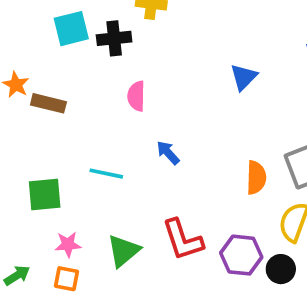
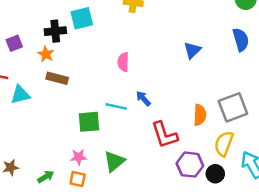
black cross: (114, 38) -> (55, 31), moved
brown rectangle: (48, 103) -> (57, 78), moved
cyan line: (106, 174) -> (116, 106), moved
green square: (45, 194) -> (89, 122), moved
red L-shape: (183, 240) -> (165, 135), moved

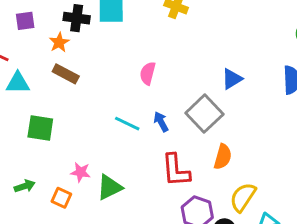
gray square: (233, 107) -> (204, 114), moved, turned -36
green square: (89, 122) -> (40, 128), moved
pink star: (79, 157) -> (80, 172), moved

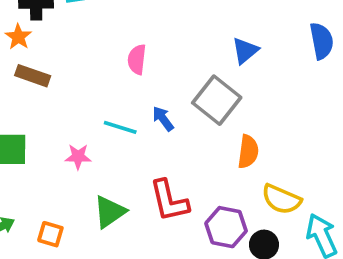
red L-shape: (176, 170) -> (169, 201), moved
pink star: (80, 172) -> (78, 157), moved
yellow semicircle: (243, 197) -> (281, 199), turned -92

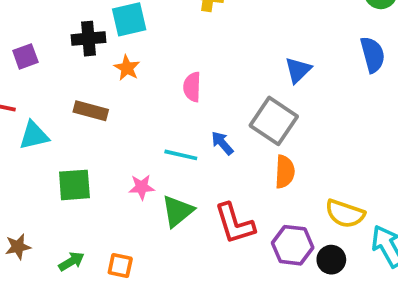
orange star: (18, 37) -> (127, 68), moved
orange semicircle: (248, 152) -> (285, 172), moved
green triangle: (110, 212) -> (178, 211), moved

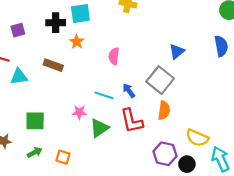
green square: (74, 185) -> (35, 121), moved
red L-shape: (235, 224) -> (132, 121), moved

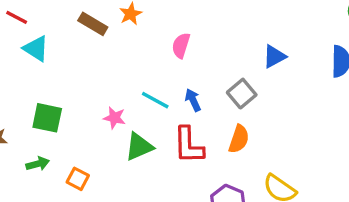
brown rectangle: (53, 65) -> (93, 24), moved
cyan triangle: (19, 77) -> (36, 49), turned 30
gray square: (160, 80) -> (242, 94), size x0.7

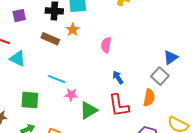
blue triangle: (274, 56) -> (171, 57), moved
gray square: (242, 94) -> (160, 76), moved
cyan line: (155, 100) -> (57, 79), moved

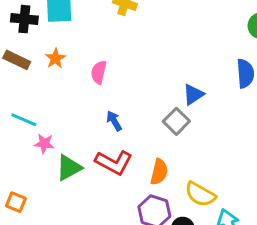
orange star: (73, 30) -> (55, 58), moved
orange semicircle: (149, 98) -> (159, 172), moved
red L-shape: (119, 105) -> (114, 162), turned -55

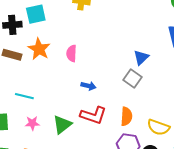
orange star: (55, 58) -> (39, 49), size x1.5
blue arrow: (114, 121) -> (88, 86), turned 144
pink star: (44, 144) -> (32, 123), moved

